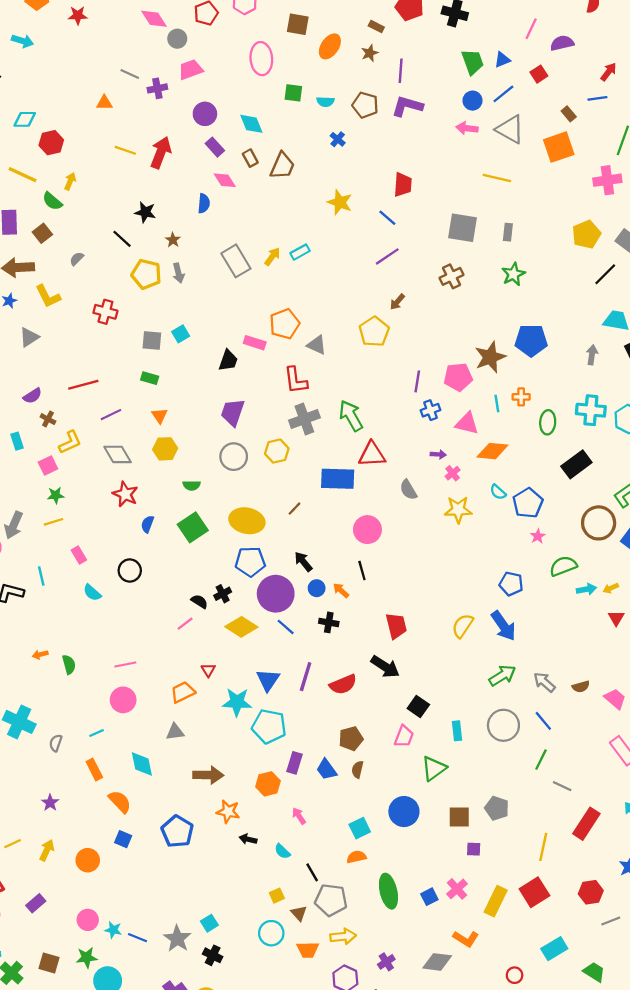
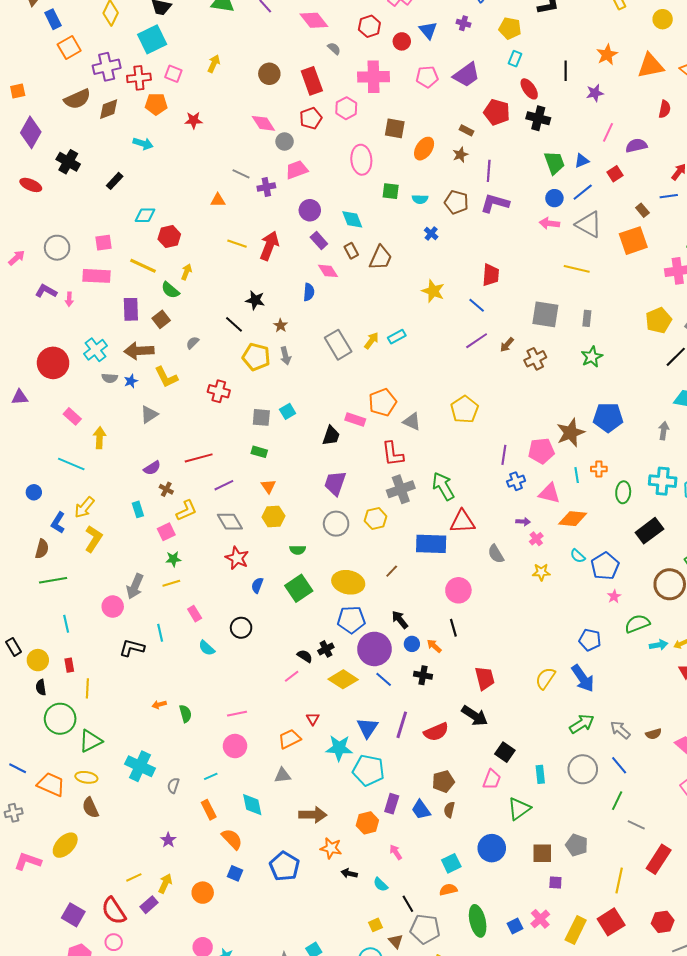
brown arrow: (397, 302) -> (507, 345), moved
yellow star: (458, 510) -> (541, 572), size x0.7
purple rectangle: (36, 903) -> (149, 905), moved

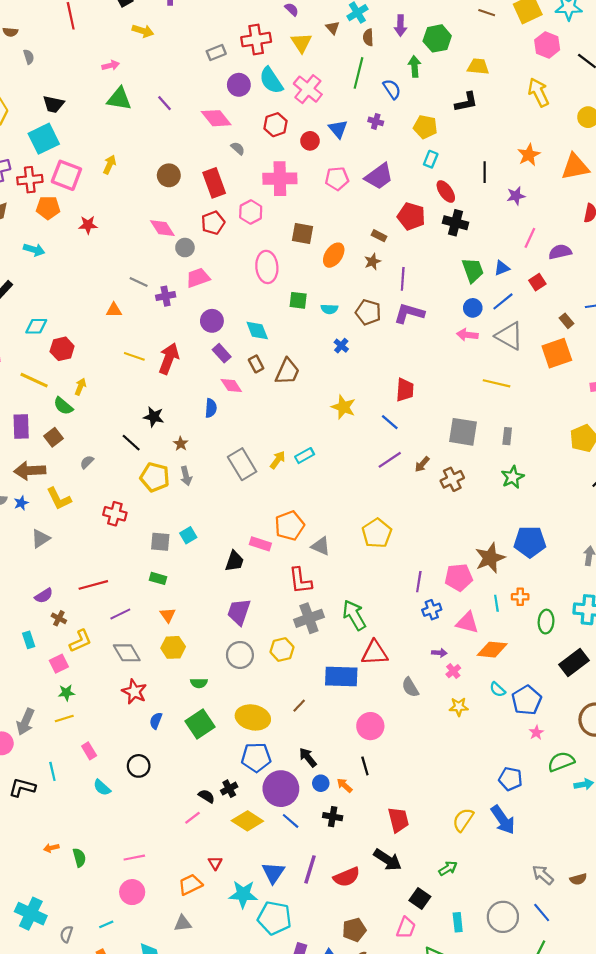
pink square: (173, 74) -> (66, 175), size x1.6
green arrow: (582, 724) -> (448, 868), moved, size x0.7

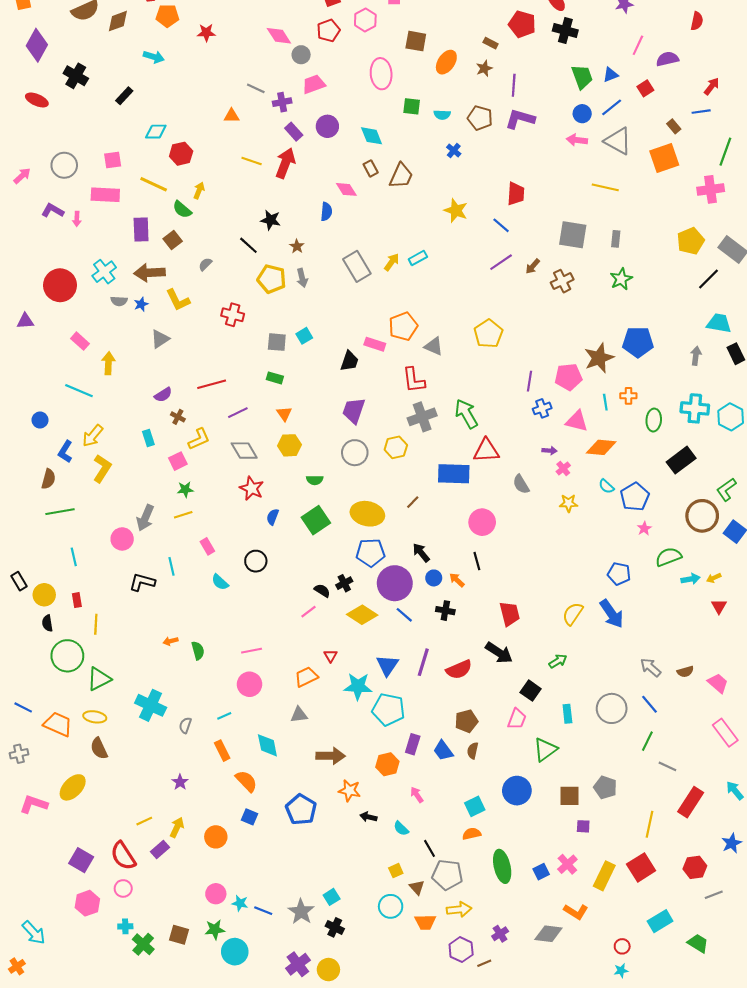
purple rectangle: (222, 353) -> (294, 132), moved

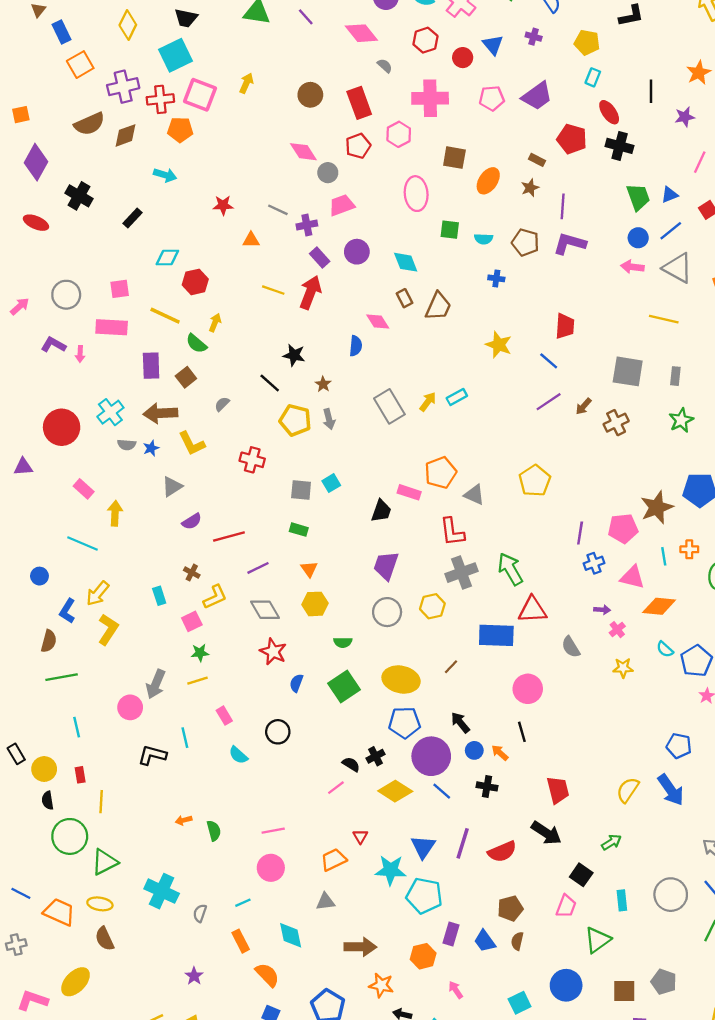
red star: (206, 33) -> (223, 205), moved
blue cross: (454, 151) -> (496, 278), turned -32
purple semicircle: (163, 395) -> (192, 521), moved

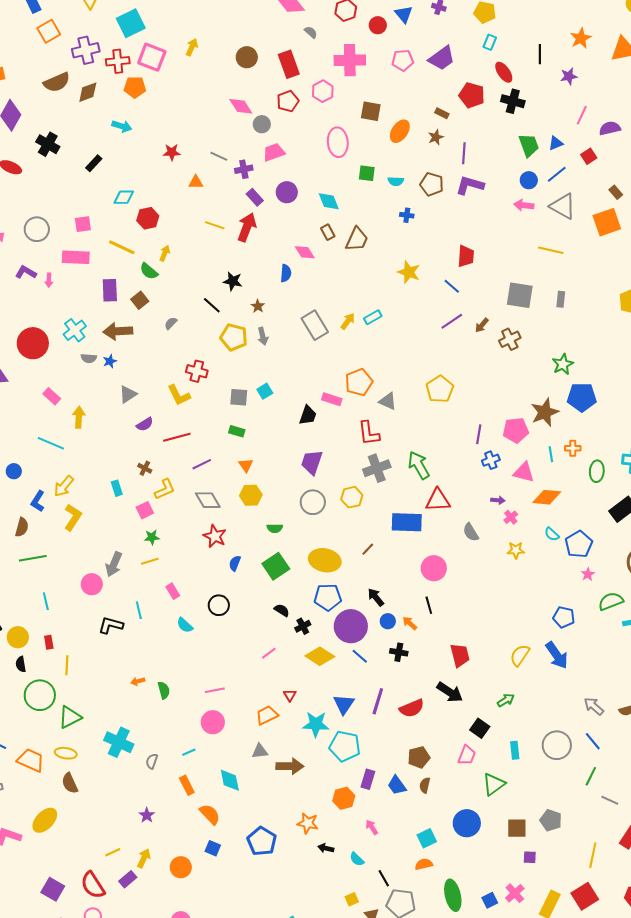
green star: (681, 420) -> (563, 364), moved
yellow L-shape: (192, 444) -> (179, 395), moved
black semicircle: (351, 764) -> (282, 610), moved
brown arrow: (360, 947) -> (290, 766), moved

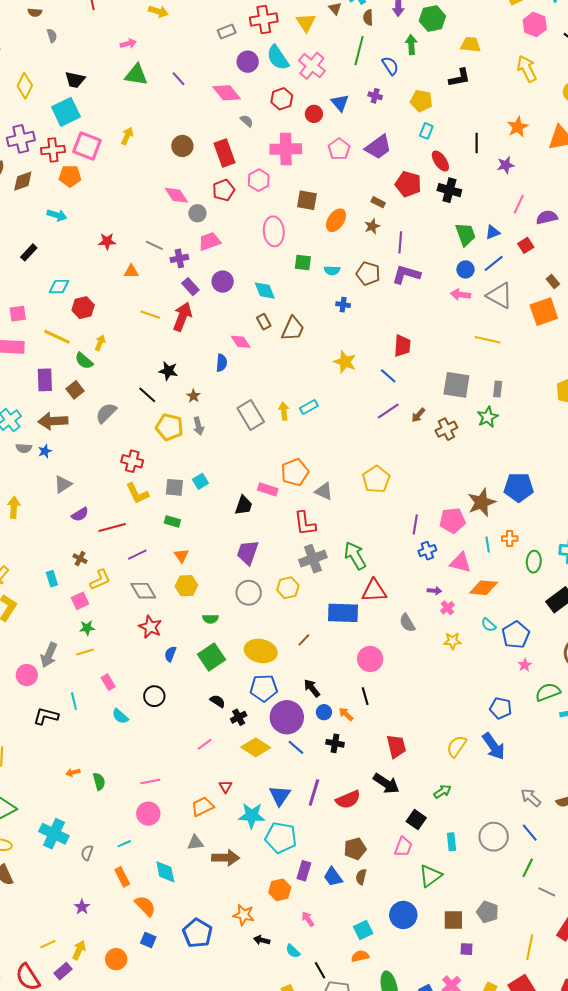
pink pentagon: (403, 60) -> (339, 149), turned -30
yellow arrow: (348, 321) -> (284, 411), turned -42
gray semicircle: (171, 323) -> (106, 413), size x1.6
green star: (563, 364) -> (488, 417), moved
yellow L-shape: (179, 395) -> (137, 493), moved

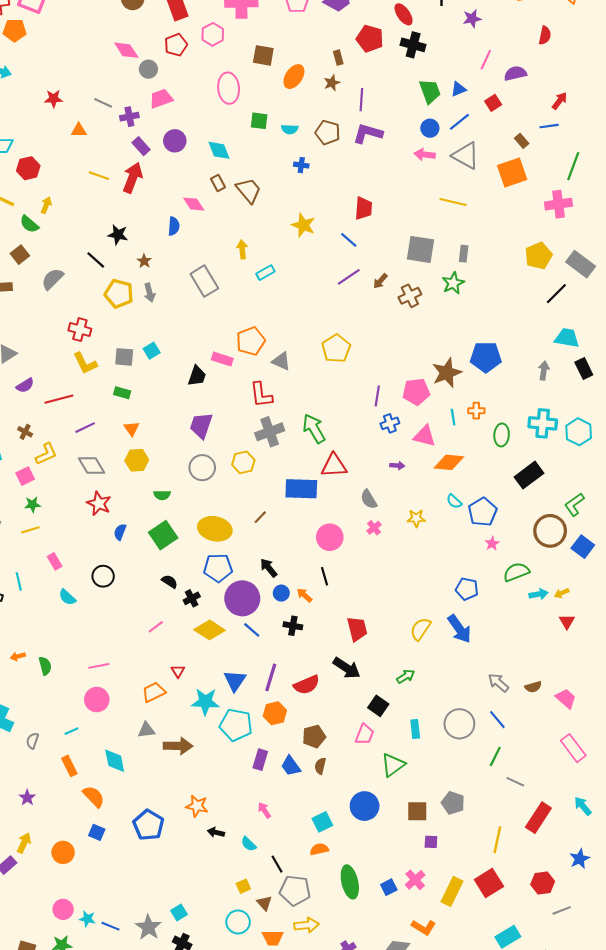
brown rectangle: (378, 202) -> (338, 58), turned 48
brown trapezoid: (293, 329) -> (249, 190), turned -64
yellow arrow: (284, 411) -> (242, 249), moved
pink cross: (447, 608) -> (374, 528), moved
orange hexagon: (280, 890) -> (275, 713), moved

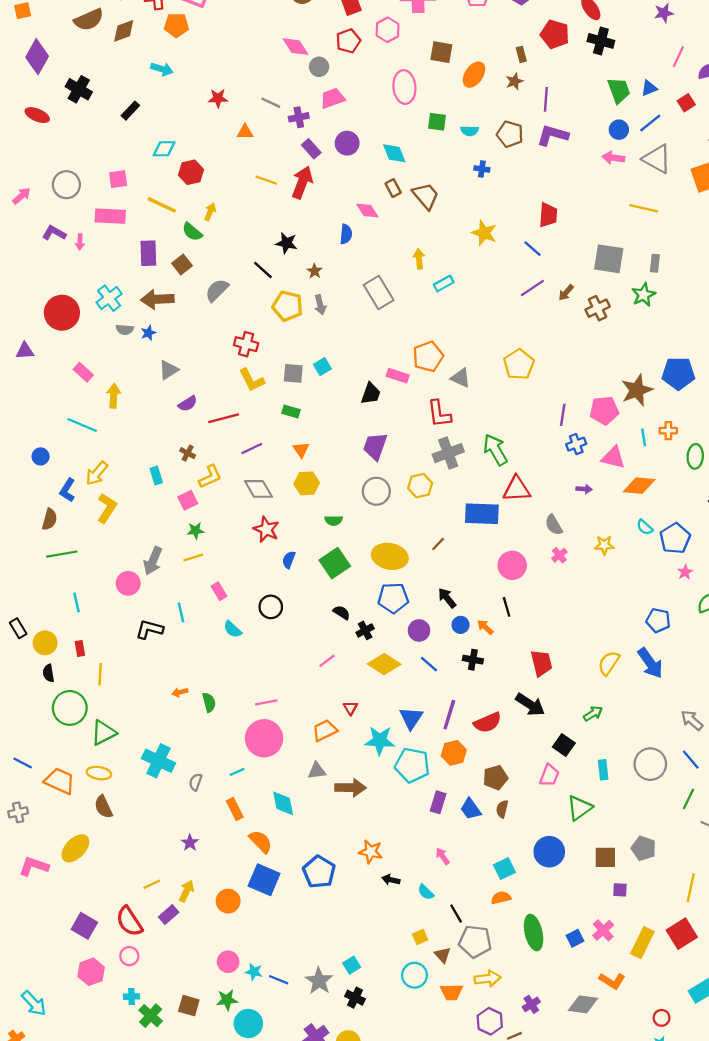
purple circle: (242, 598) -> (419, 630), size x0.6
pink circle: (97, 700) -> (264, 738), size x1.4
blue square: (97, 832) -> (264, 880), size x1.8

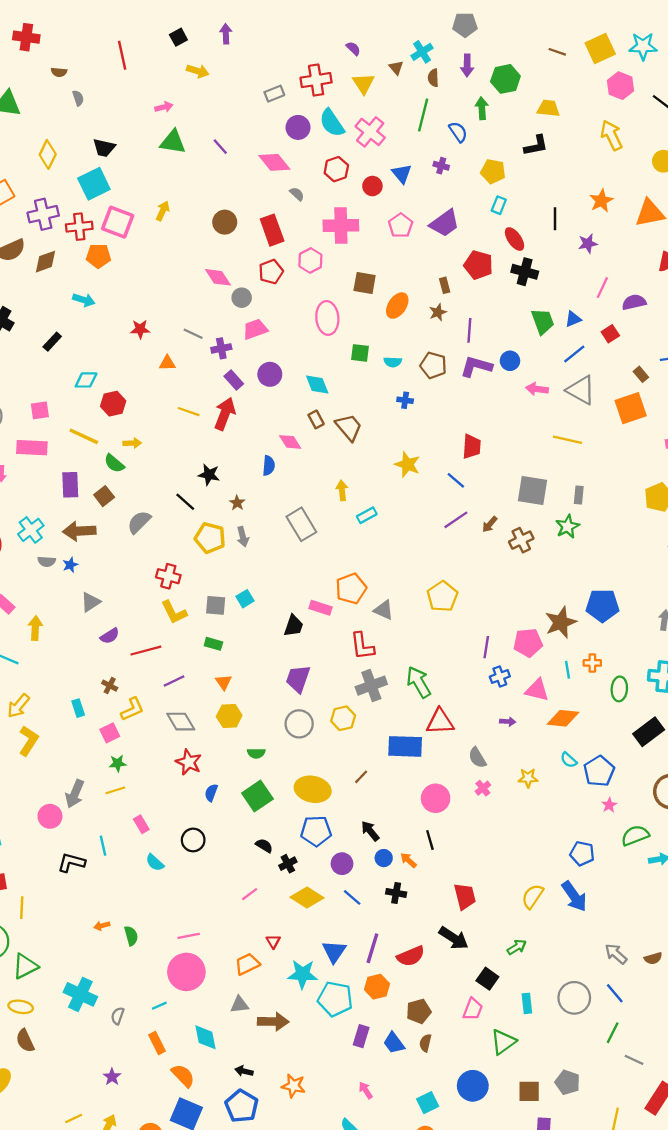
blue circle: (619, 130) -> (510, 361), moved
yellow arrow: (210, 212) -> (132, 443), turned 66
black arrow: (391, 880) -> (244, 1071), moved

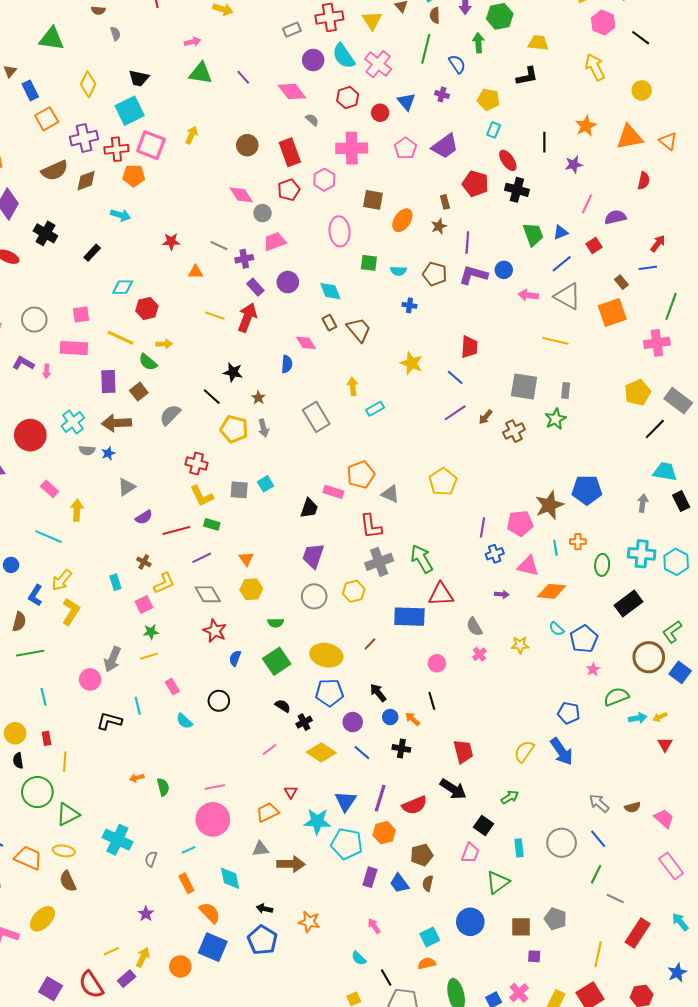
green rectangle: (213, 644) -> (212, 524), moved
pink circle: (436, 798) -> (437, 663), size x0.7

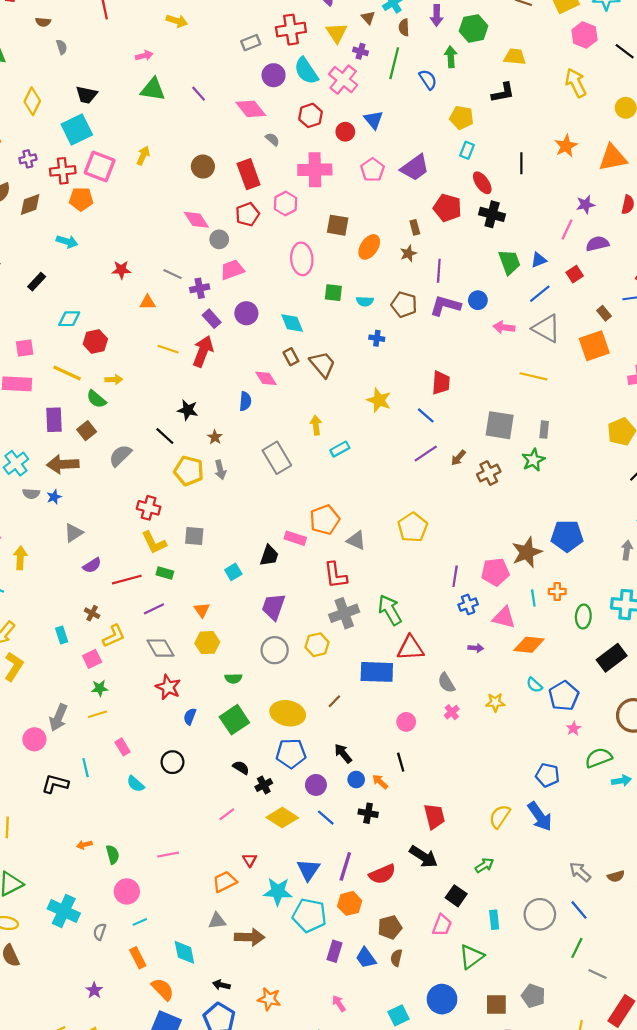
purple cross: (442, 94) -> (360, 51), moved
purple cross: (84, 138) -> (28, 159), size x0.6
purple star: (574, 164) -> (585, 205), moved
cyan square: (266, 484) -> (233, 572), moved
pink circle: (213, 819) -> (127, 891), moved, size x0.7

